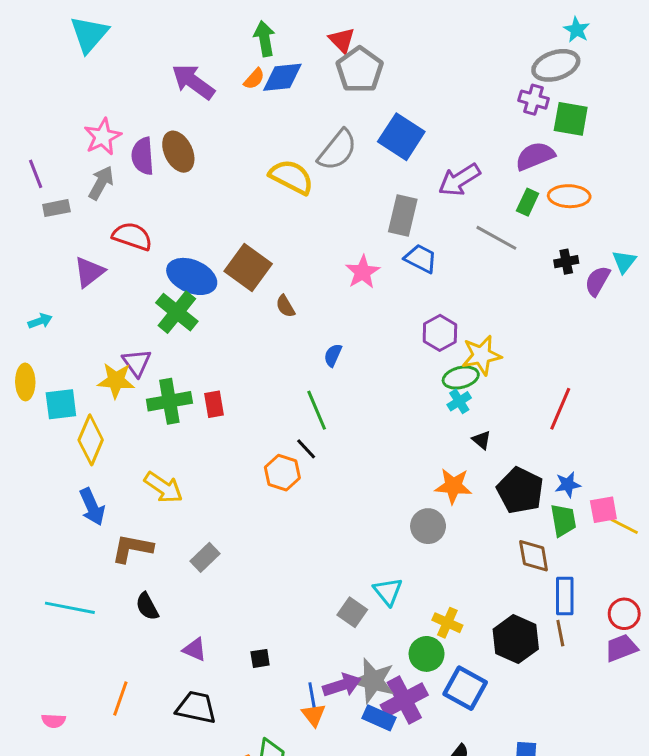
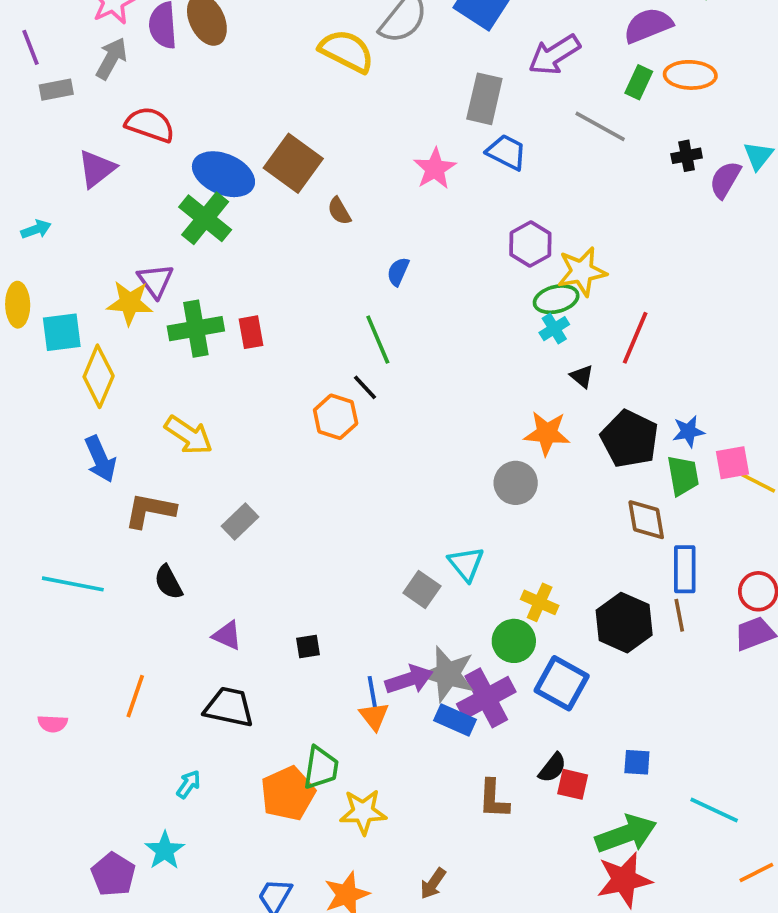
red line: (560, 409) -> (635, 338), moved

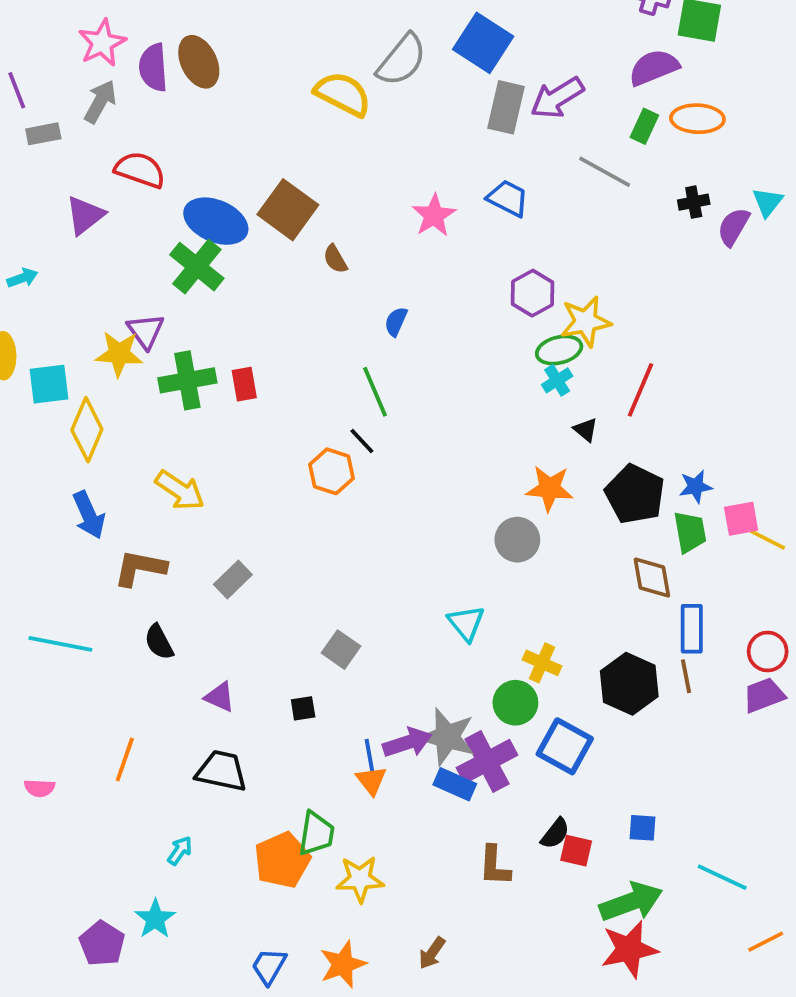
gray rectangle: (484, 99) -> (506, 107), moved
gray square: (422, 589) -> (341, 650), moved

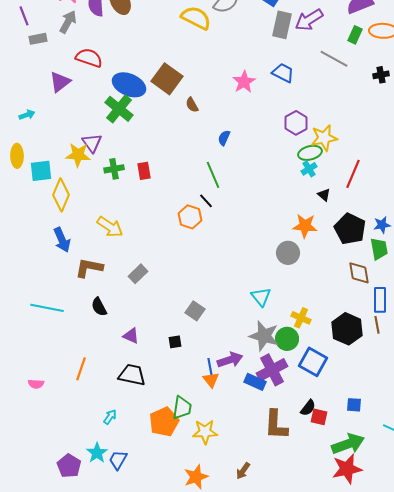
green cross: (187, 380) -> (114, 169), size x0.7
gray star: (447, 737) -> (264, 336), moved
brown L-shape: (495, 866) -> (276, 425), size x1.4
blue trapezoid: (269, 966) -> (118, 460), moved

